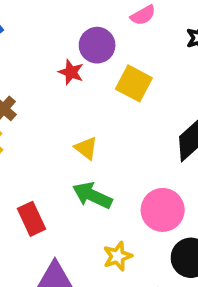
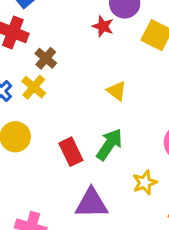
green arrow: (92, 195) -> (109, 144), moved, turned 100

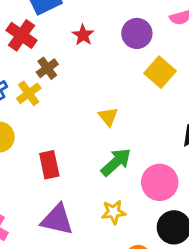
red star: (103, 26) -> (83, 35), moved
green arrow: (109, 144) -> (116, 162), moved

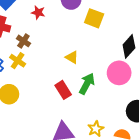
red rectangle: (49, 165) -> (63, 90), moved
pink circle: (160, 182) -> (119, 73), moved
yellow star: (114, 212) -> (96, 129), moved

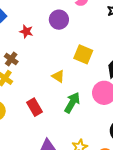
yellow square: (94, 18) -> (83, 54), moved
red rectangle: (63, 90) -> (34, 107), moved

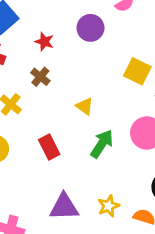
yellow square: (83, 54) -> (137, 71), moved
brown cross: (11, 59) -> (40, 77), moved

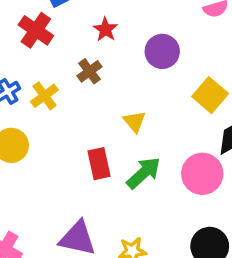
purple circle: (90, 28) -> (162, 51), moved
red rectangle: (49, 147) -> (99, 164), moved

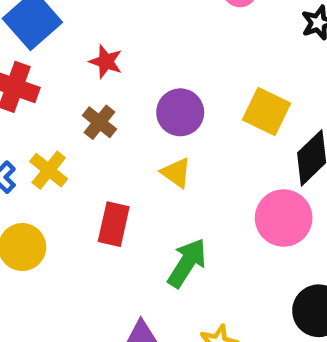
purple circle: (162, 51) -> (180, 112), moved
red rectangle: (99, 164) -> (114, 224), moved, turned 40
green arrow: (144, 173) -> (187, 263), moved

